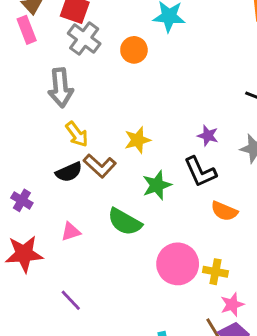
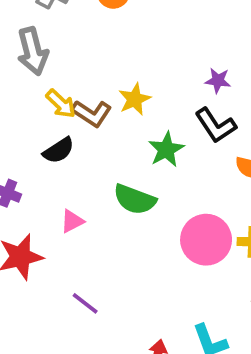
brown L-shape: (100, 166) -> (92, 113), moved

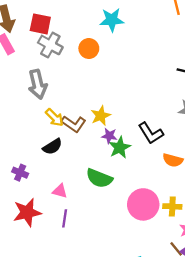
purple star: (218, 81) -> (109, 136), moved
pink triangle: (72, 221) -> (60, 191), turned 42
purple line: (85, 303) -> (65, 218), moved, turned 60

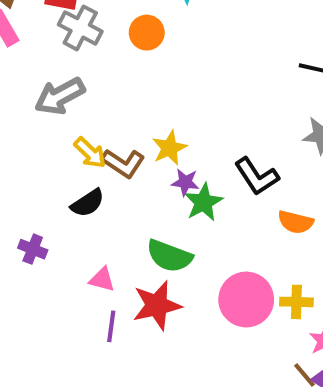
gray arrow: (38, 84) -> (60, 96), turned 76
red star: (27, 212) -> (157, 305), moved

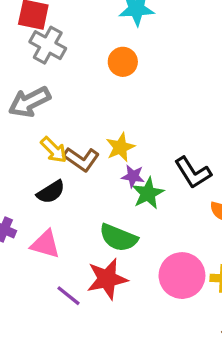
orange circle: (147, 33) -> (123, 62), moved
pink triangle: (102, 279) -> (45, 244), moved, size x1.4
purple line: (111, 326) -> (68, 296), turned -60

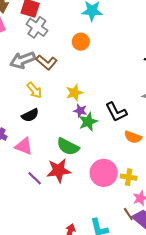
brown L-shape: (81, 159) -> (47, 62), moved

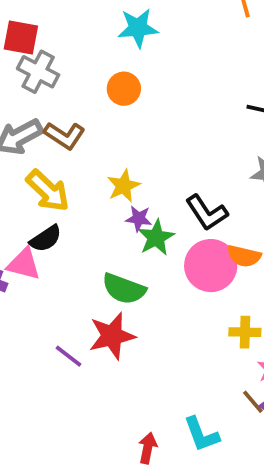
yellow arrow: (34, 90) -> (48, 191), size x1.4
pink triangle: (24, 146) -> (24, 264), moved
pink circle: (104, 173) -> (211, 266), moved

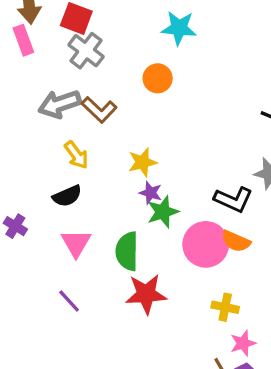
yellow arrow: (48, 191) -> (76, 155), size x0.7
black L-shape: (207, 213) -> (233, 199), moved, turned -42
pink triangle: (24, 264) -> (76, 243), moved, turned 36
green semicircle: (124, 289) -> (127, 251), turned 60
red star: (112, 336) -> (146, 294), moved

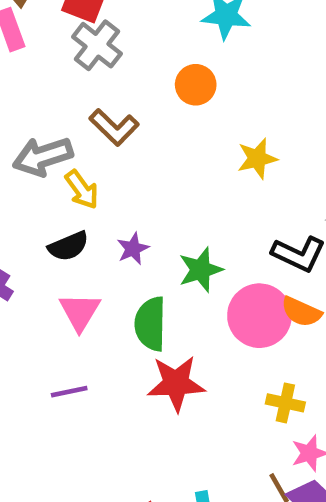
gray arrow: (59, 104) -> (43, 157), moved
yellow star: (142, 162) -> (257, 159), moved
purple star: (151, 193) -> (133, 249), moved, turned 30
purple line: (69, 301) -> (69, 392), turned -60

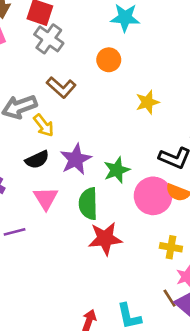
purple star: (133, 249) -> (76, 159), size x1.6
purple line: (69, 392) -> (15, 232), moved

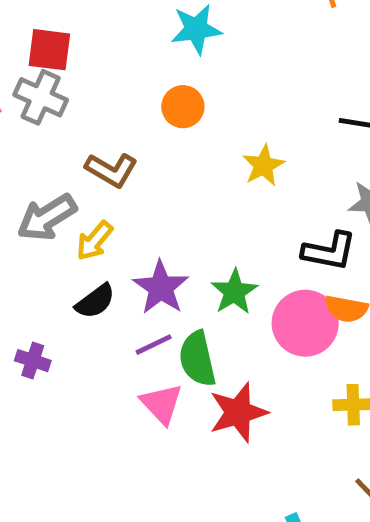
gray cross: (49, 39) -> (41, 97), moved
yellow arrow: (44, 125) -> (95, 241), turned 90
pink triangle: (46, 198) -> (161, 404), moved
purple line: (15, 232) -> (154, 345), moved

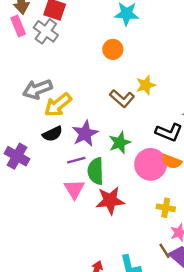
brown L-shape: (111, 170) -> (122, 98), moved
yellow arrow: (95, 241) -> (58, 105), size x1.4
purple cross: (33, 361) -> (17, 156), size x1.5

